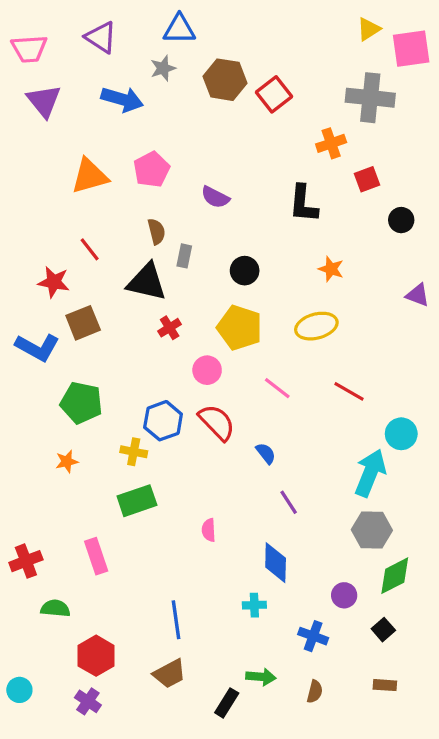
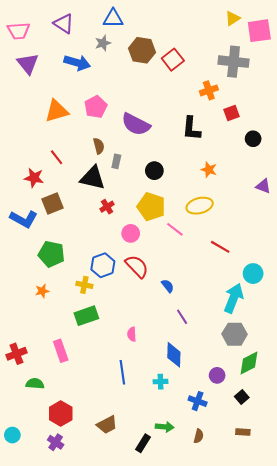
purple semicircle: (215, 197) -> (136, 124), size x1.6
pink line: (277, 388) -> (175, 229), moved
blue line: (176, 620) -> (122, 372), moved

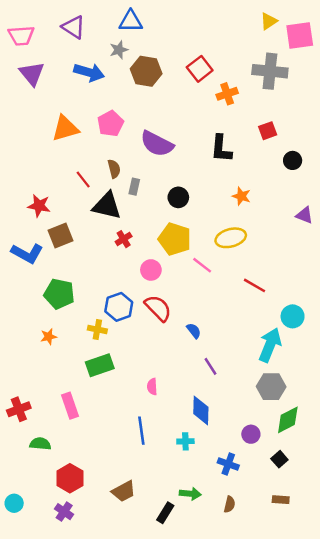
brown hexagon: (142, 50) -> (146, 71), moved
orange cross: (209, 90) -> (227, 94), moved
red line: (57, 157) -> (83, 180), moved

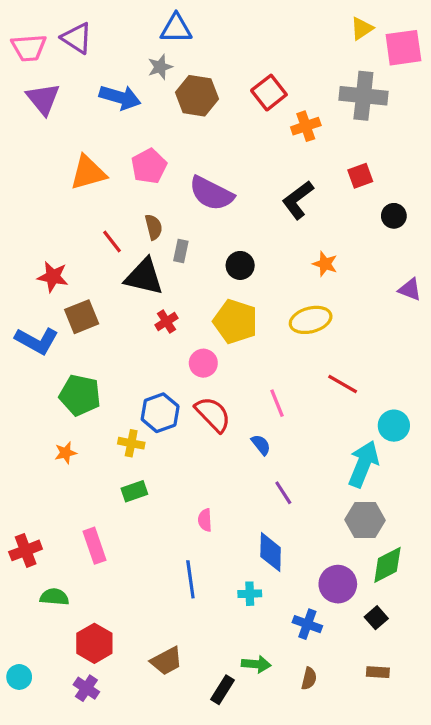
purple triangle: (74, 27) -> (77, 38), moved
black L-shape: (221, 149) -> (298, 200), turned 48
pink line: (202, 265) -> (277, 403), moved, turned 30
green rectangle: (100, 365) -> (134, 491), size x0.7
purple circle: (251, 434) -> (338, 584), size x1.5

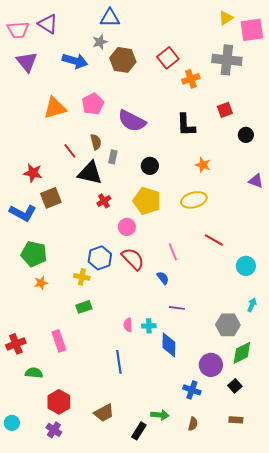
black L-shape: (298, 200) -> (186, 125), turned -55
green pentagon: (80, 395) -> (34, 254), moved
cyan arrow: (363, 464) -> (252, 305), moved, size x0.5
purple line: (283, 493) -> (177, 308), turned -49
cyan cross: (250, 594) -> (149, 326), moved

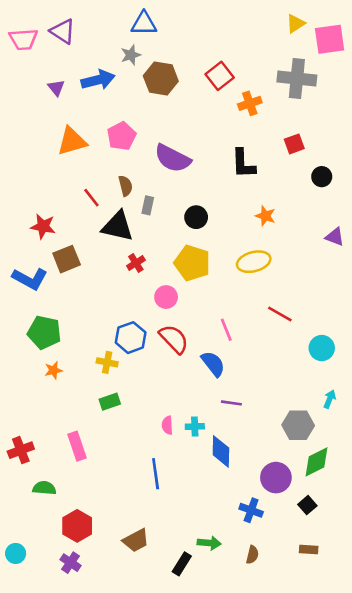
blue arrow: (75, 61) -> (98, 80), turned -30
purple triangle: (27, 62) -> (56, 88), moved, size x0.6
blue semicircle: (163, 278) -> (213, 364), size x1.5

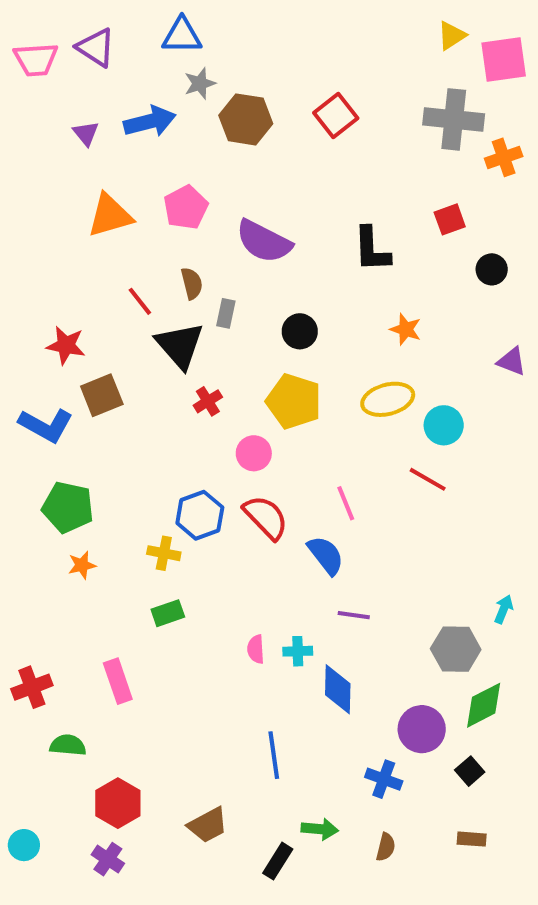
blue triangle: (144, 24) -> (182, 36), moved
orange cross: (250, 103) -> (504, 157), moved
black triangle: (118, 226) -> (180, 345), turned 36
cyan circle: (322, 348) -> (444, 425), moved
blue line: (156, 474) -> (274, 755), moved

